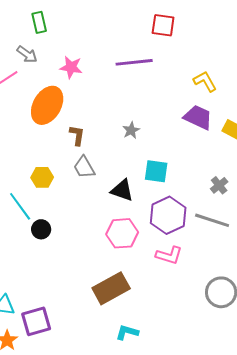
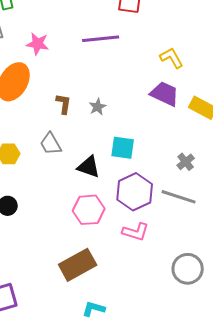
brown L-shape: (77, 135) -> (64, 104), moved

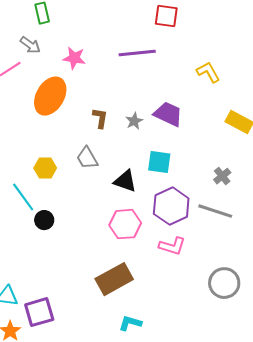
purple trapezoid: (165, 94) -> (168, 114), moved

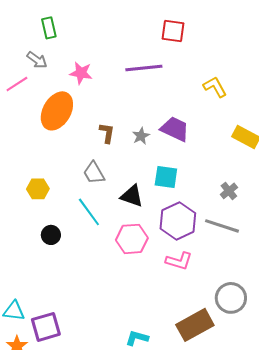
yellow hexagon: (45, 168) -> (38, 189), moved
cyan line: (23, 197) -> (89, 212), moved
brown rectangle: (114, 279) -> (195, 325), moved

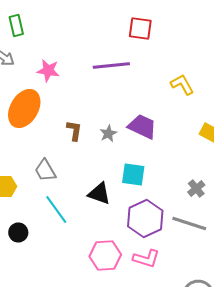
gray trapezoid: (94, 173) -> (45, 170), moved
pink hexagon: (132, 239) -> (105, 256), moved

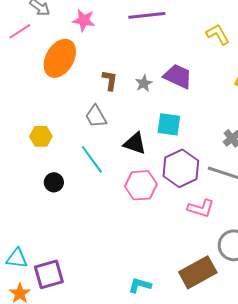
gray trapezoid: (45, 170) -> (96, 116), moved
pink hexagon: (105, 256) -> (141, 185), moved
pink L-shape: (146, 258) -> (201, 208), moved

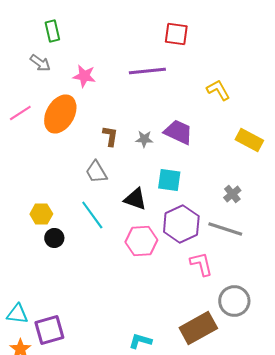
pink line: (20, 31) -> (20, 113), moved
gray star: (144, 83) -> (144, 139), turned 30
yellow hexagon: (41, 136) -> (41, 214), moved
pink L-shape: (201, 208) -> (201, 264), turned -120

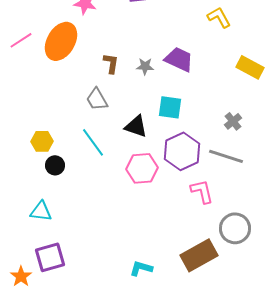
cyan triangle: (17, 314) -> (41, 211), moved

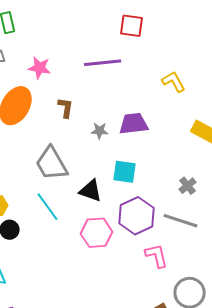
purple trapezoid: (179, 59) -> (134, 124), turned -32
brown L-shape: (111, 63) -> (66, 108), moved
gray trapezoid: (97, 99) -> (52, 164), size x1.5

